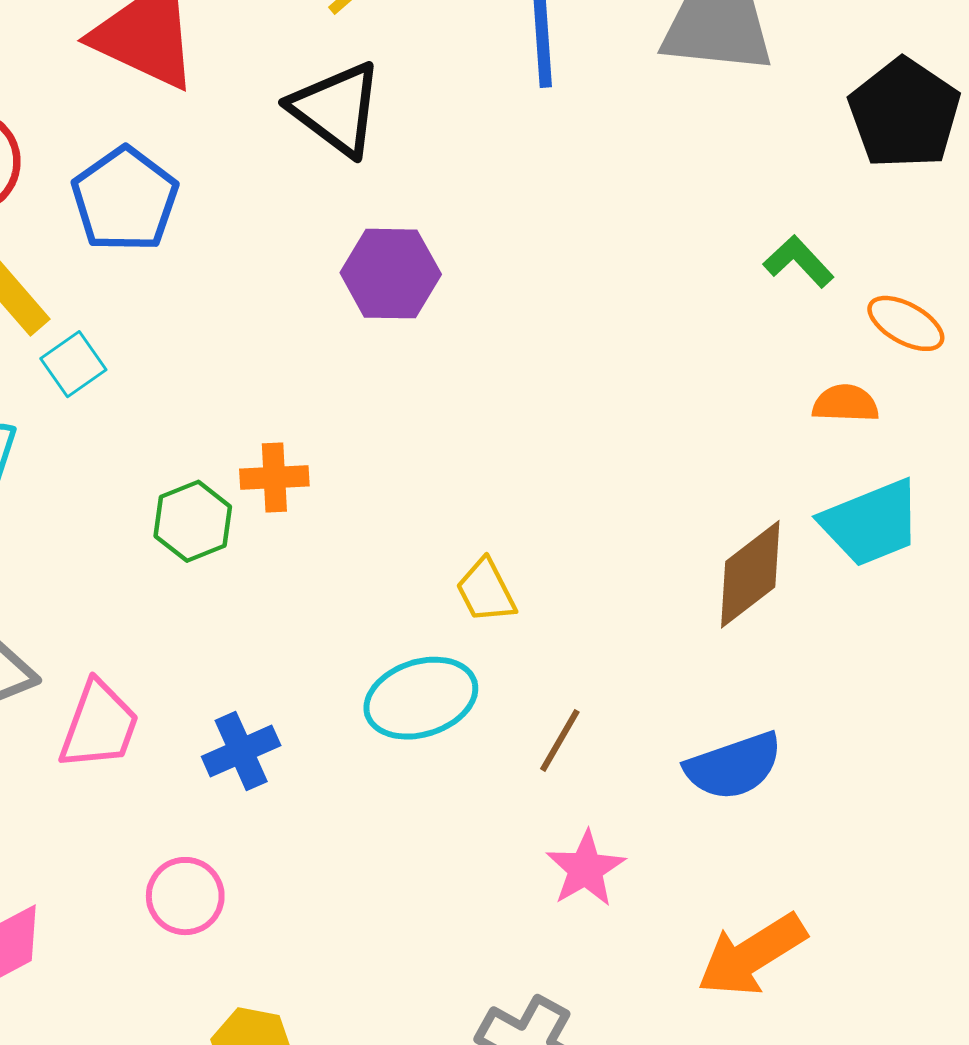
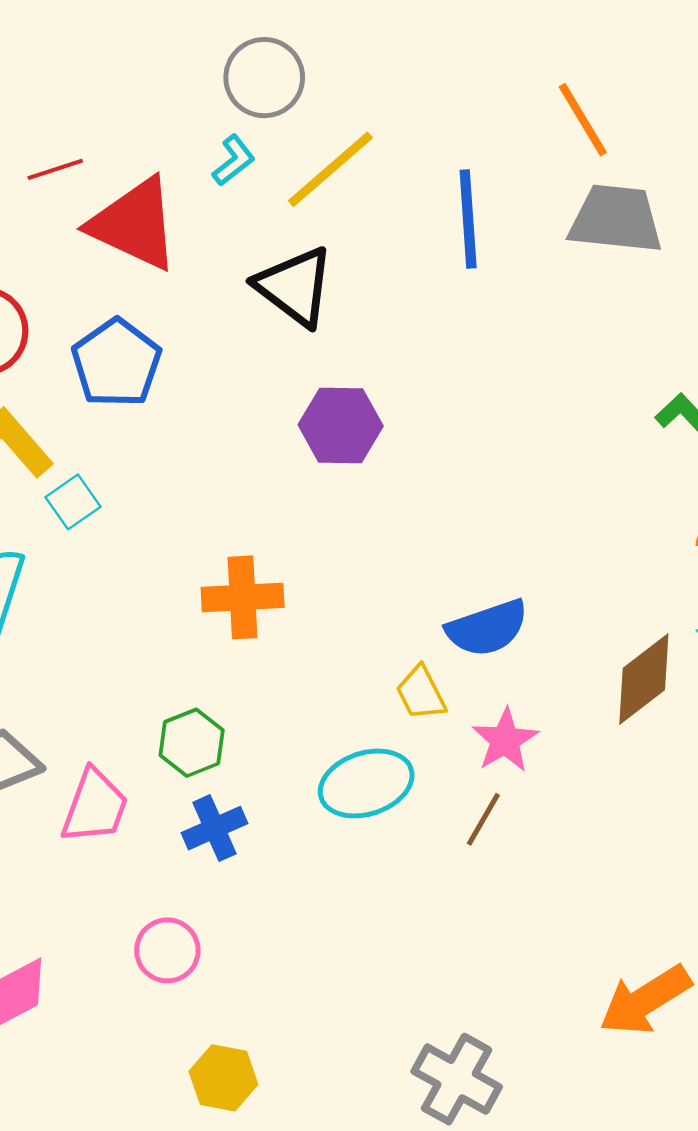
orange cross: (274, 478) -> (243, 597), size x1.4
green hexagon: (193, 521) -> (192, 743), moved
blue semicircle: (734, 766) -> (487, 628), moved
pink star: (586, 869) -> (505, 740), moved

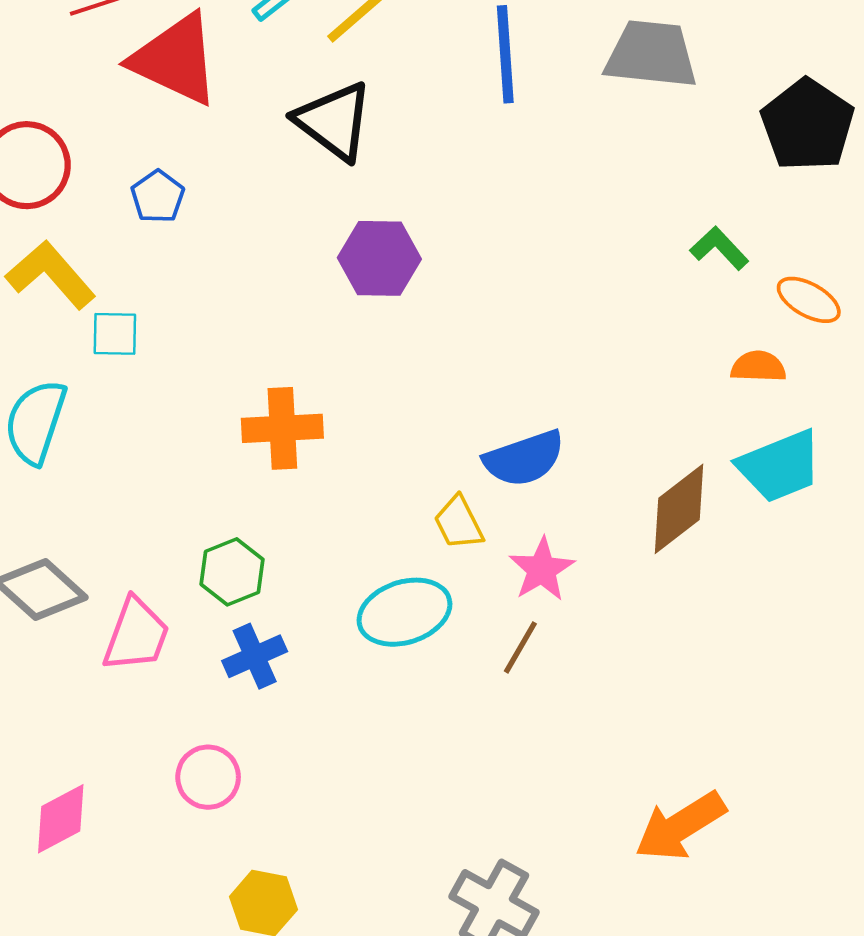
blue pentagon: (116, 363) -> (158, 197), size x0.6
cyan square: (73, 502) -> (115, 334), turned 36

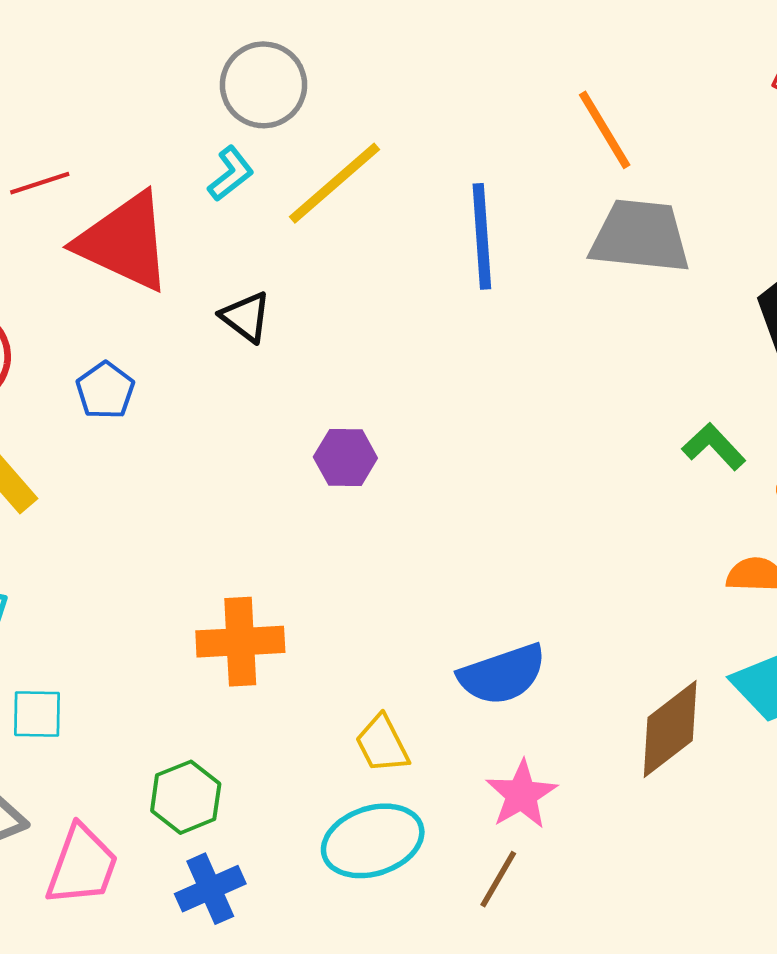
black triangle: (334, 121) -> (246, 317), moved, size x0.6
purple hexagon: (379, 258) -> (345, 457), size x0.7
cyan square: (115, 334) -> (37, 714), moved
yellow trapezoid: (459, 523) -> (382, 744), moved

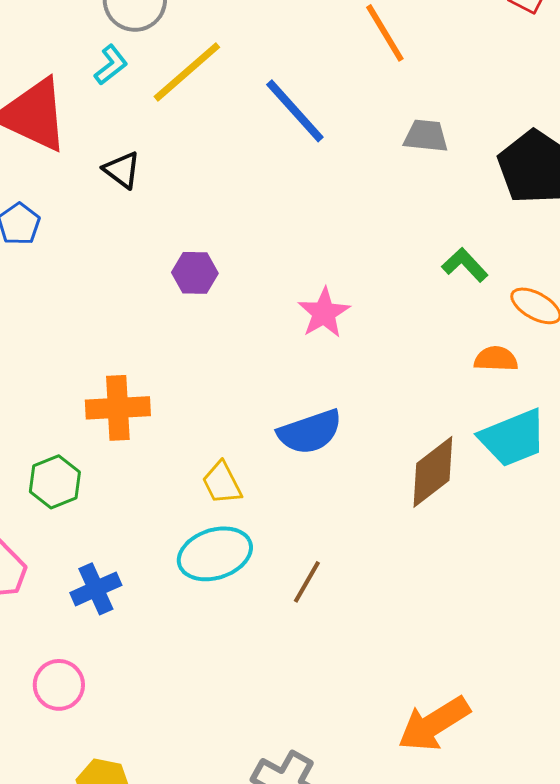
blue line: (482, 236) -> (295, 111), turned -38
gray trapezoid: (640, 236) -> (426, 136), moved, size x0.6
pink star: (521, 794) -> (324, 313), moved
green hexagon: (186, 797) -> (55, 482), moved

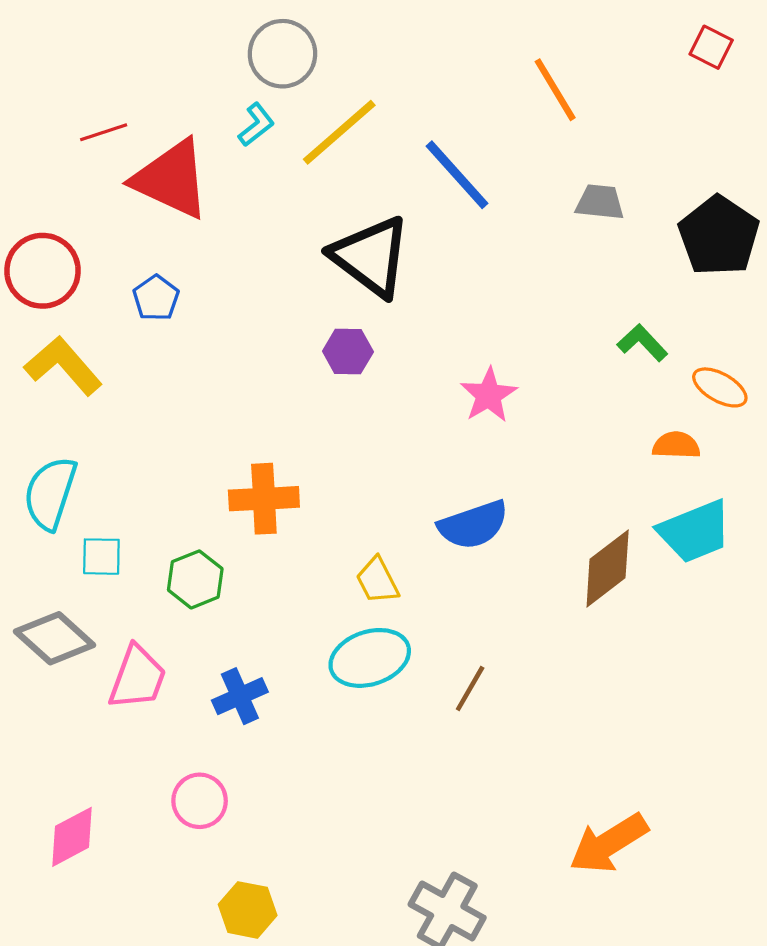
black triangle: (122, 170) -> (371, 257), moved, size x2.0

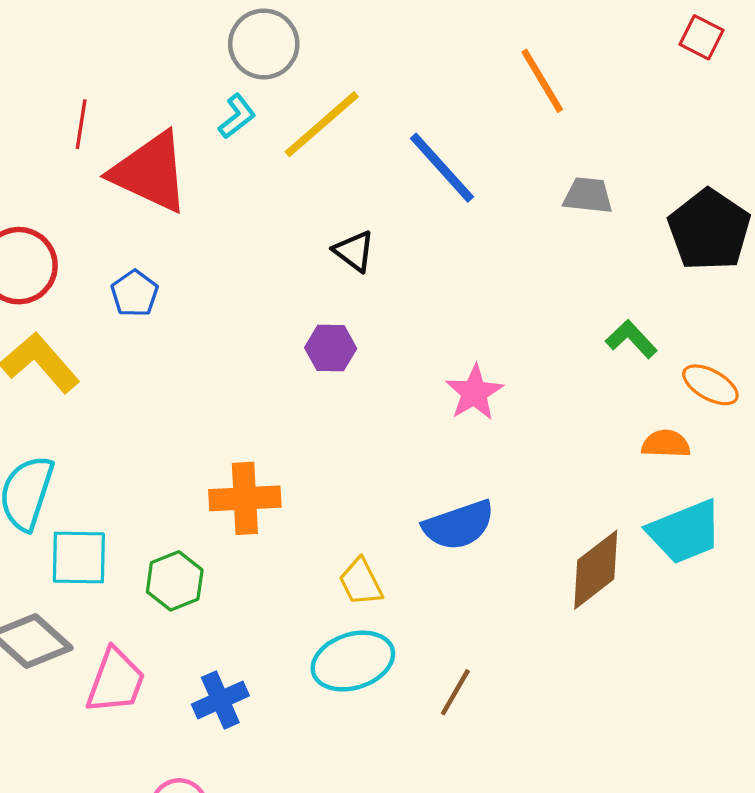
red line: (104, 132) -> (81, 124), turned -63
black triangle: (371, 257) -> (354, 251), size x0.5
cyan square: (101, 557) -> (79, 557), size x1.4

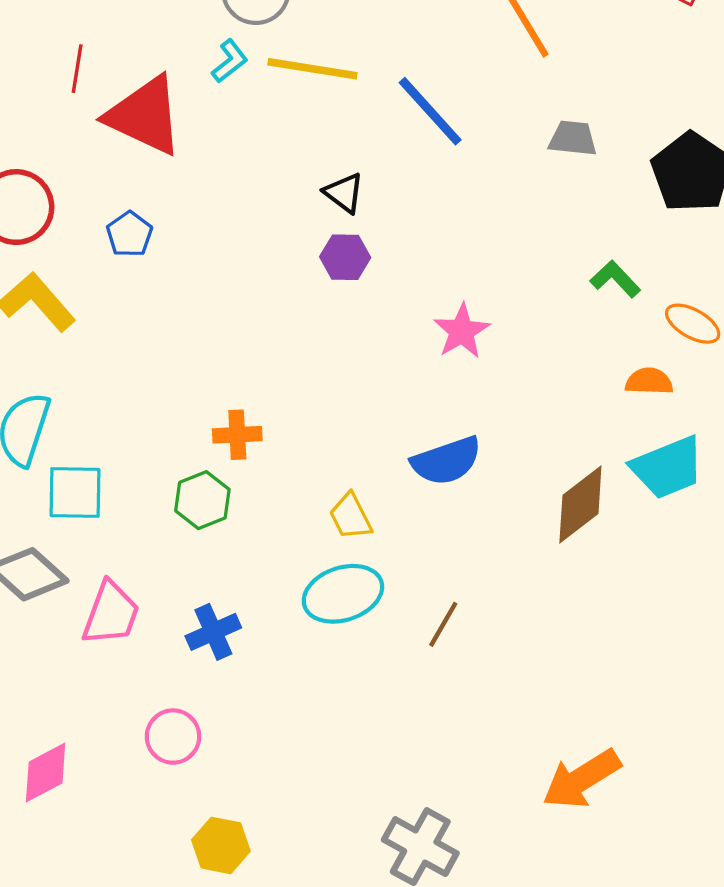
yellow line: (322, 124) -> (312, 69), turned 50
purple hexagon: (331, 348) -> (345, 257), moved
orange cross: (245, 498) -> (237, 435), size x0.7
green hexagon: (175, 581) -> (202, 500), moved

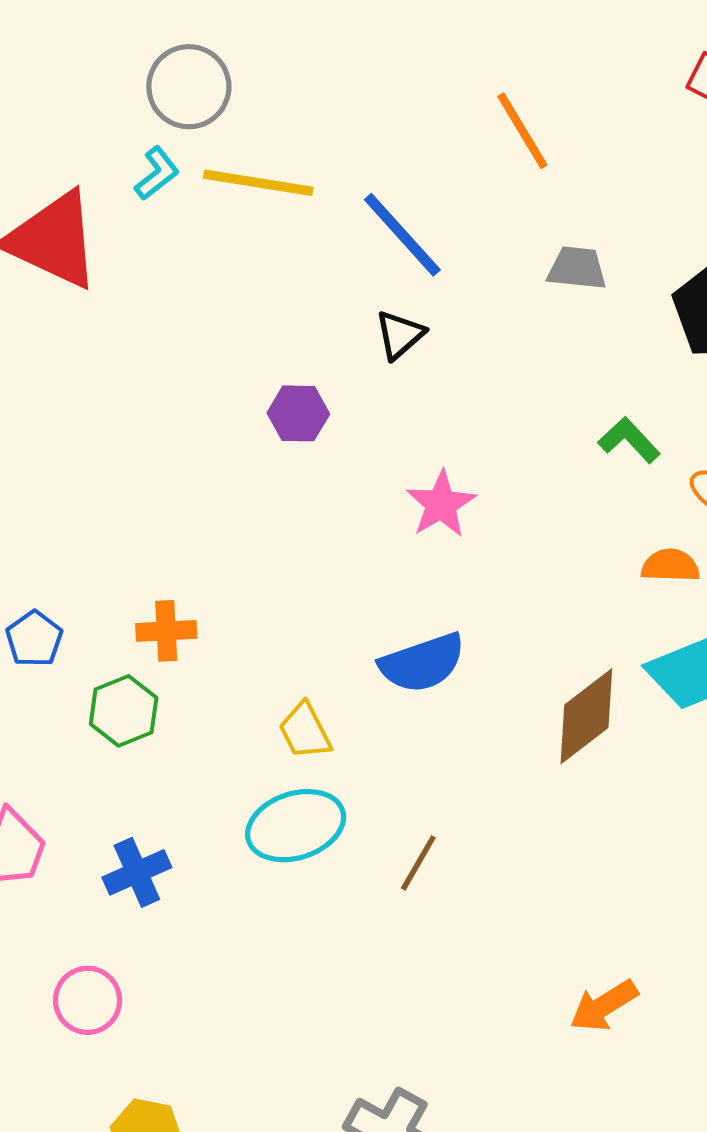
black triangle: (344, 193) -> (400, 335), moved, turned 42
blue pentagon: (129, 234) -> (34, 639), moved
orange arrow: (582, 779) -> (604, 1006), moved, size x0.7

